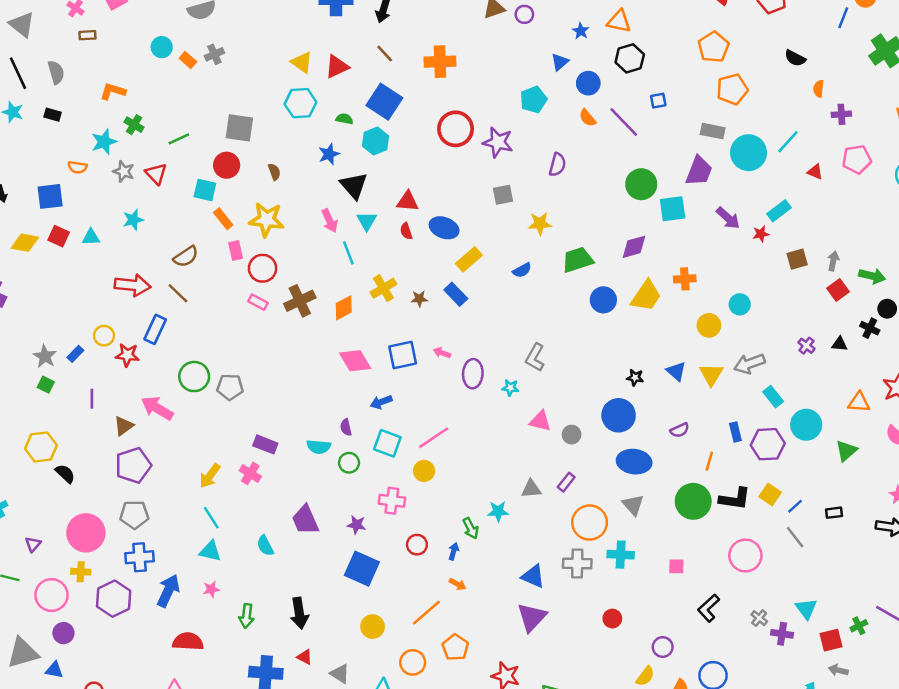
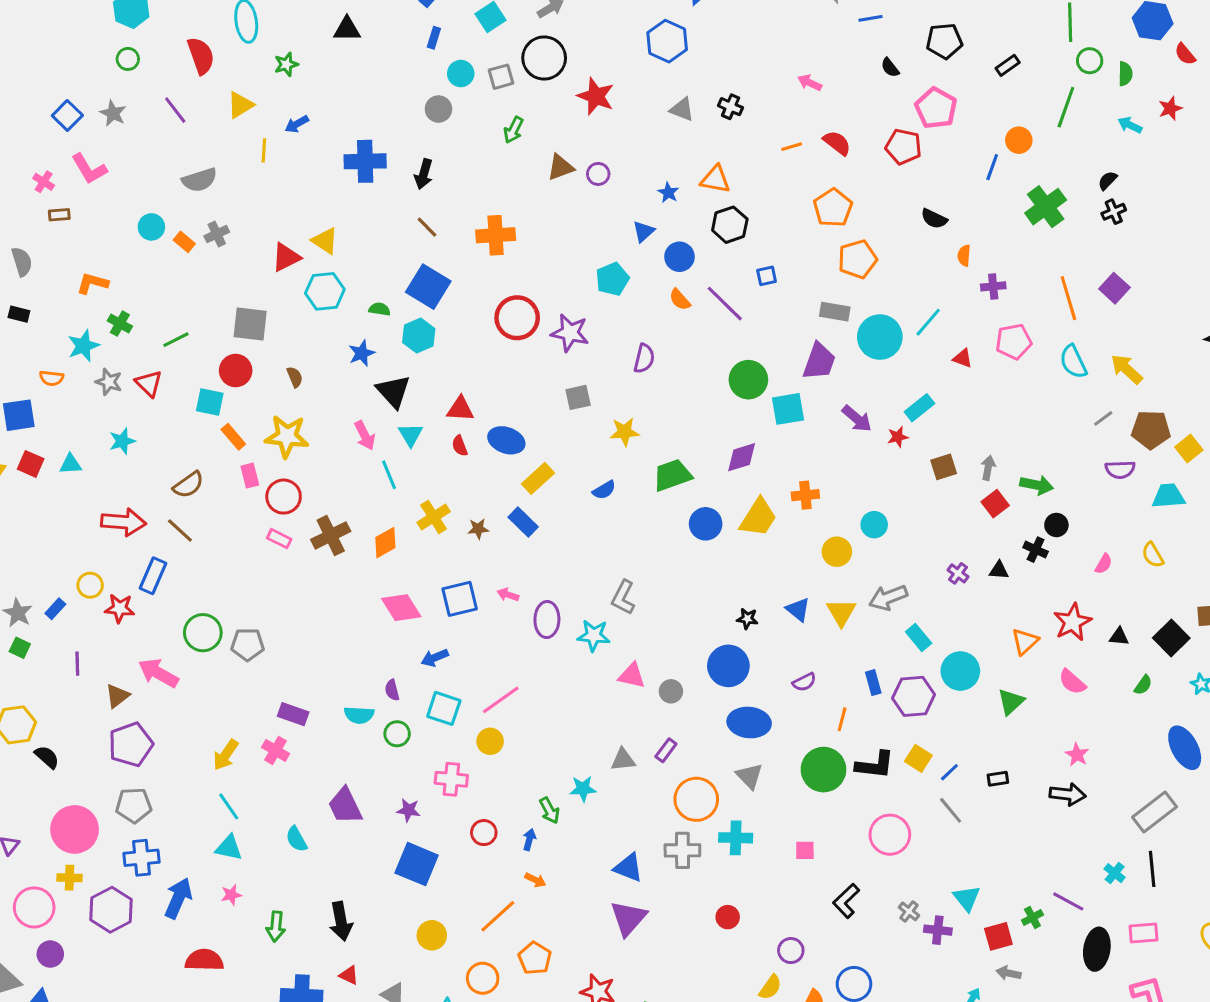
red triangle: (337, 67) -> (286, 257), moved
cyan star: (510, 388) -> (594, 635), size x1.5
orange triangle: (859, 402) -> (1025, 641), turned -45

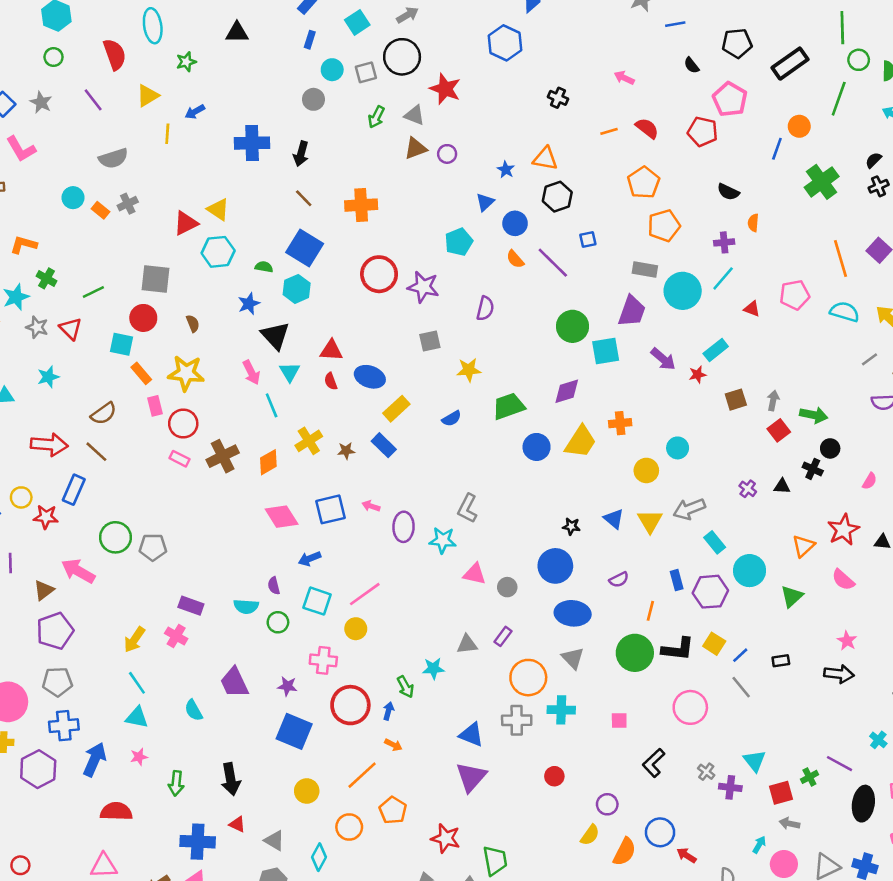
black rectangle: (1008, 65) -> (790, 64), size x1.8
gray triangle: (682, 109) -> (414, 115), moved
purple cross: (993, 286) -> (724, 242), moved
cyan semicircle: (1073, 362) -> (845, 312), turned 132
red circle: (484, 833) -> (350, 705), size x1.8

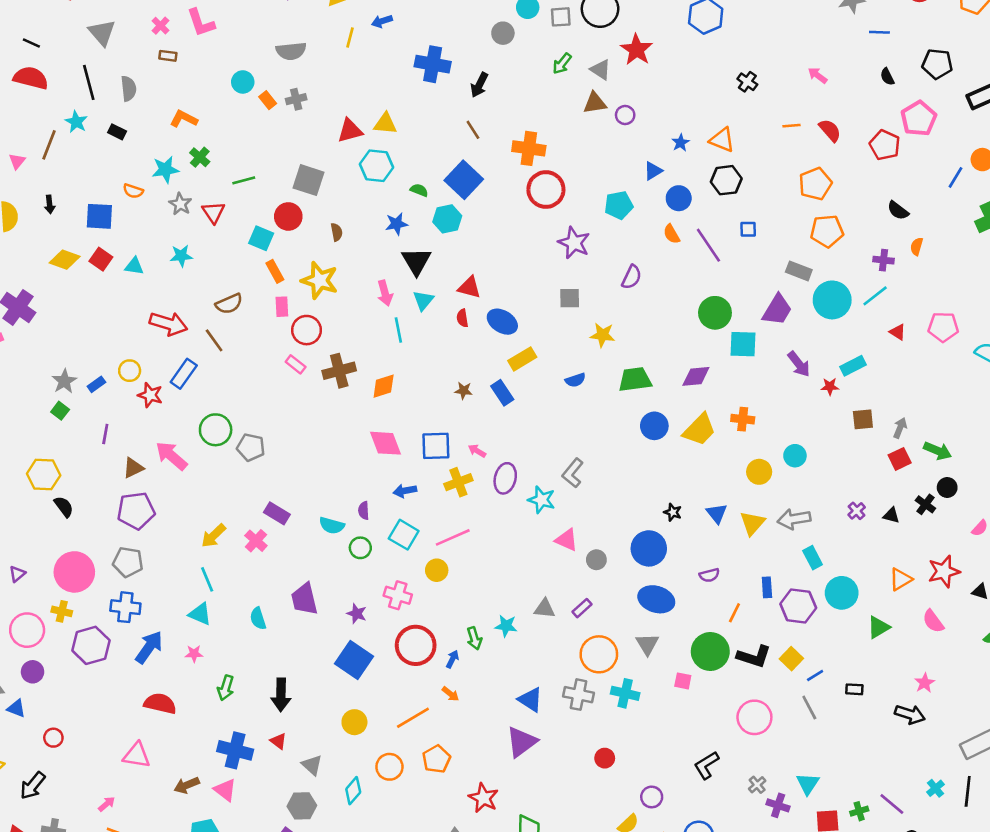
yellow triangle: (218, 210) -> (385, 124), turned -40
red circle: (379, 274) -> (546, 189), moved
yellow cross: (309, 441) -> (458, 482), moved
pink square: (619, 720) -> (683, 681), moved

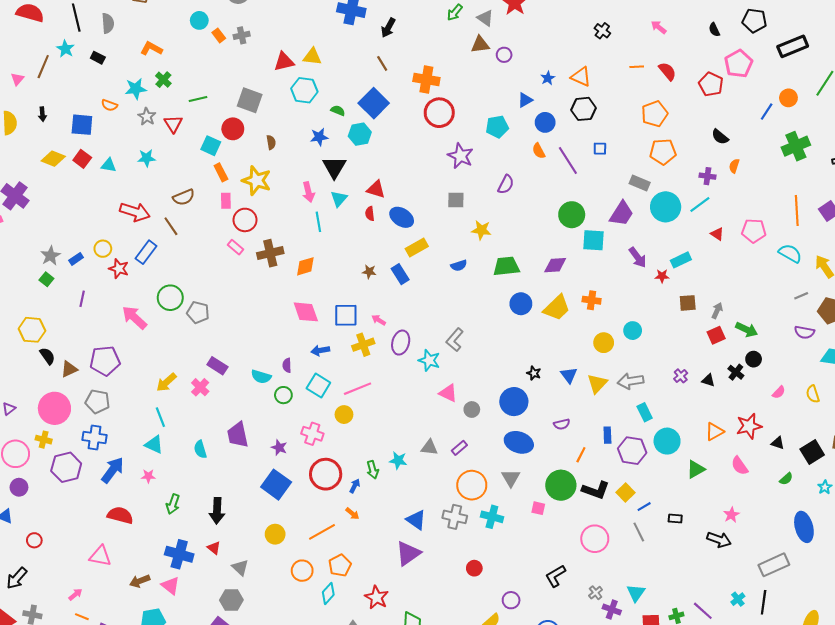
brown triangle: (133, 468) -> (69, 369), moved
cyan diamond: (353, 791) -> (328, 593), moved

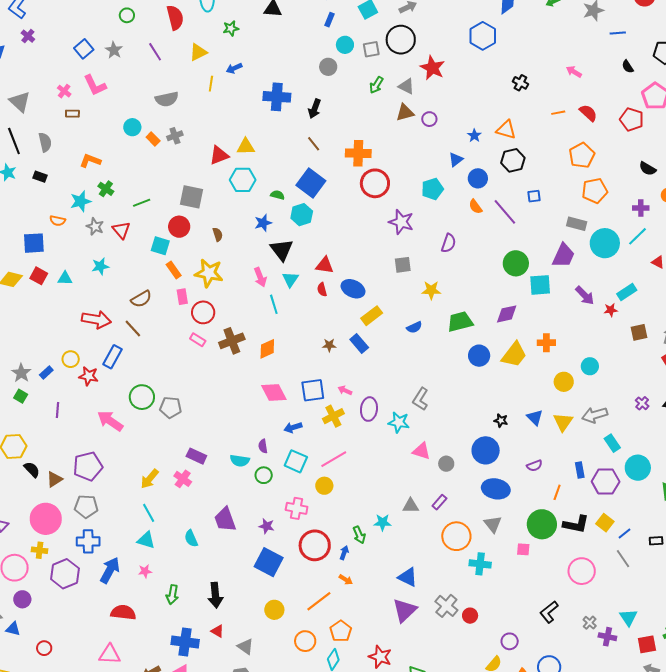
gray cross: (455, 517) -> (446, 606), moved, turned 35

